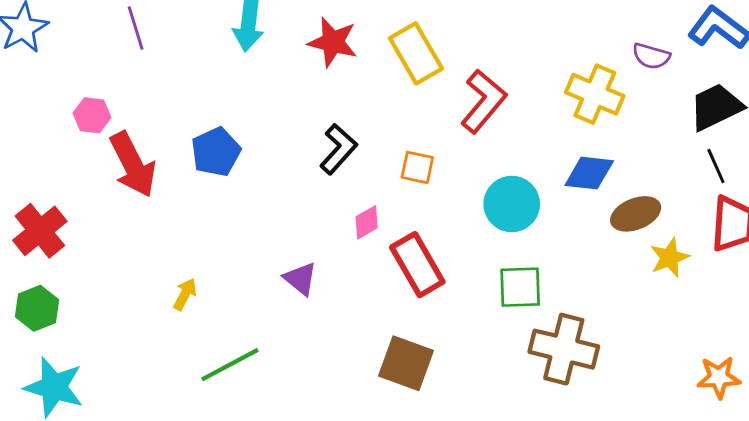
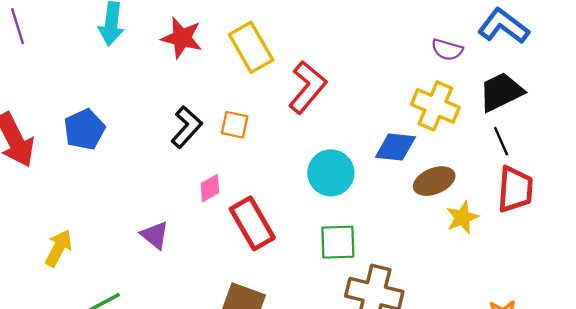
yellow cross: (595, 94) -> (435, 106), moved
orange square: (417, 167) -> (235, 125), moved
yellow arrow: (185, 294) -> (59, 248), size x1.4

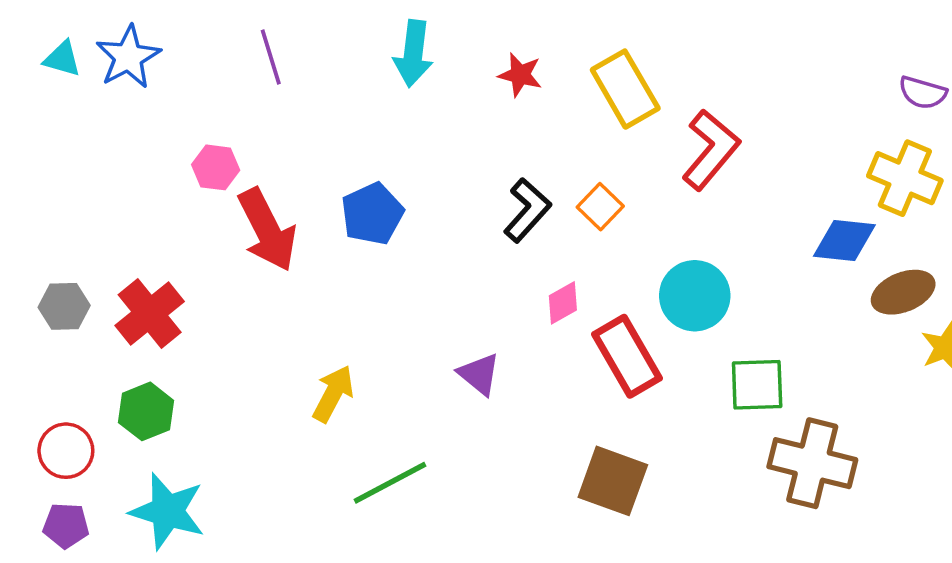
red star: (182, 38) -> (520, 75), size x0.7
orange square: (235, 125) -> (600, 207), turned 32
cyan circle: (331, 173) -> (695, 296), moved

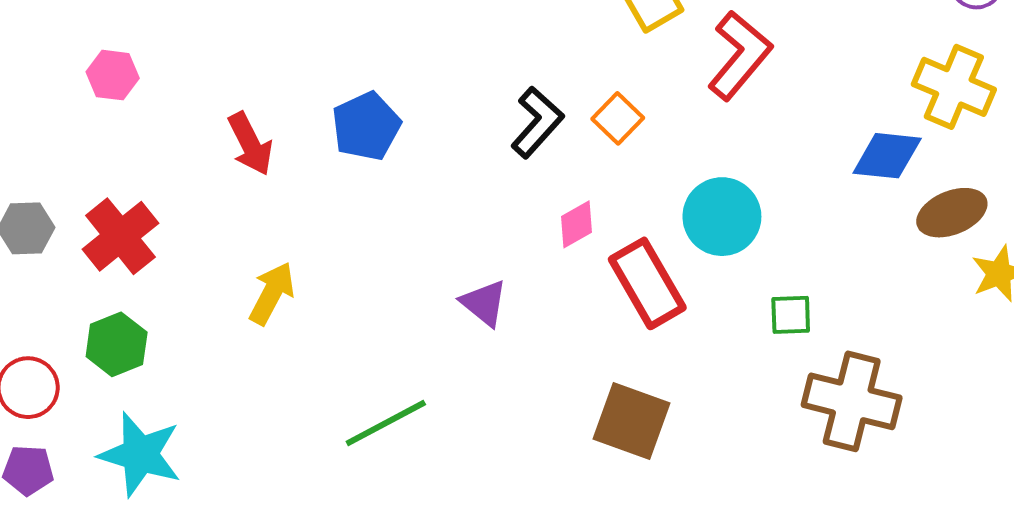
pink hexagon: (216, 167) -> (113, 75), moved
red arrow: (267, 230) -> (250, 144), size x0.7
green square: (757, 385) -> (791, 315), size x0.7
yellow arrow: (333, 394) -> (272, 293), moved

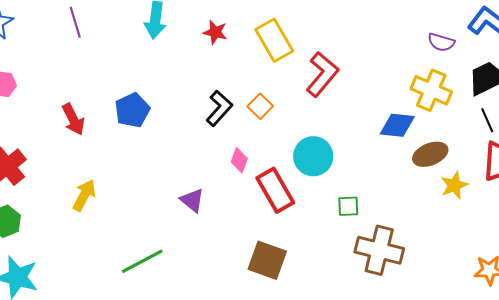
pink diamond: (576, 224) -> (239, 160), turned -40

